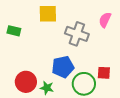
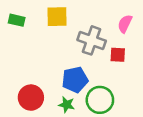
green rectangle: (14, 31) -> (17, 20), moved
red square: (104, 73) -> (118, 55), moved
green star: (47, 88) -> (67, 105), moved

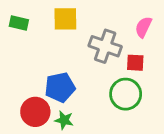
blue pentagon: (75, 80) -> (60, 87), moved
green circle: (100, 100) -> (126, 94), moved
green star: (67, 105) -> (64, 120), moved

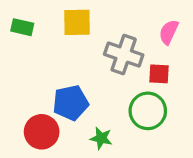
green star: (64, 120) -> (101, 138), moved

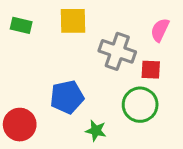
red circle: (42, 132) -> (20, 125), moved

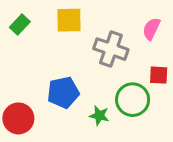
green rectangle: (21, 25) -> (20, 24), turned -60
red square: (151, 70) -> (159, 75), moved
green star: (96, 131) -> (99, 116), moved

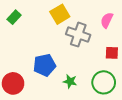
yellow square: (69, 20) -> (60, 14), moved, turned -30
green circle: (133, 100) -> (104, 82), moved

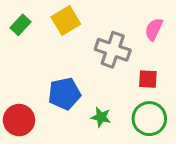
yellow square: (60, 14) -> (66, 20), moved
red square: (112, 53) -> (148, 79), moved

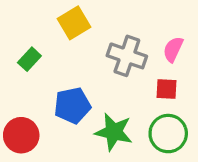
green rectangle: (20, 25) -> (29, 59), moved
pink semicircle: (154, 29) -> (173, 49), moved
green star: (101, 117) -> (114, 132), size x1.6

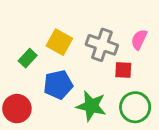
yellow square: (74, 23) -> (59, 42), moved, turned -30
green rectangle: (29, 59) -> (28, 58), moved
red square: (167, 89) -> (123, 70), moved

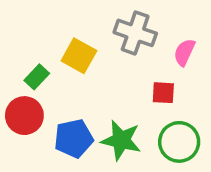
gray cross: (102, 45) -> (135, 33), moved
blue pentagon: (58, 85) -> (74, 138), moved
red circle: (17, 109) -> (24, 116), moved

